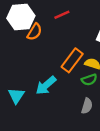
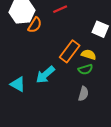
cyan triangle: (16, 96) -> (18, 84), turned -35

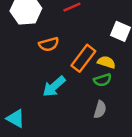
orange semicircle: (35, 25) -> (49, 44), moved, turned 42
cyan triangle: (18, 84) -> (16, 118), moved

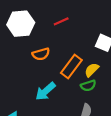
yellow semicircle: (106, 62) -> (92, 70), turned -63

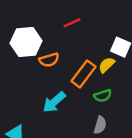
white hexagon: (21, 24) -> (26, 42), moved
yellow semicircle: (92, 70) -> (107, 65), moved

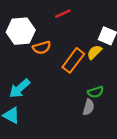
green semicircle: (103, 96) -> (96, 92), moved
cyan arrow: (54, 102) -> (20, 88), moved

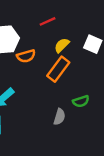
yellow semicircle: (94, 52) -> (62, 45), moved
gray semicircle: (89, 107) -> (59, 117), moved

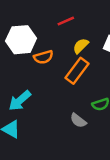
gray semicircle: (59, 117) -> (78, 120), turned 112

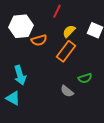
red line: (66, 21) -> (57, 11), turned -40
cyan arrow: (20, 101) -> (20, 75), turned -66

